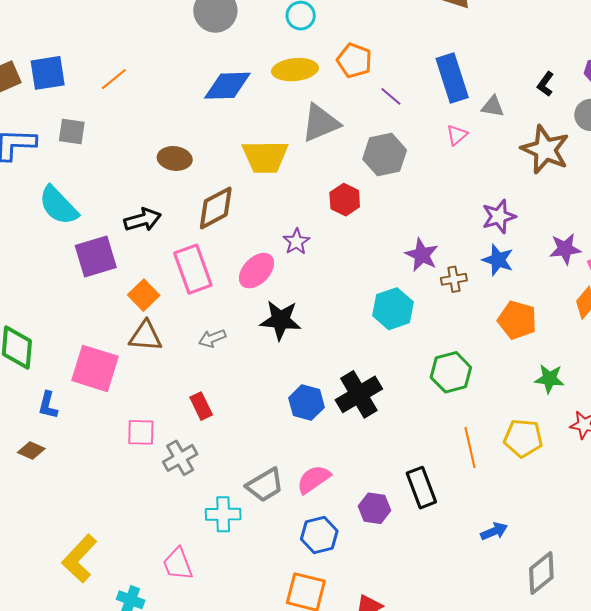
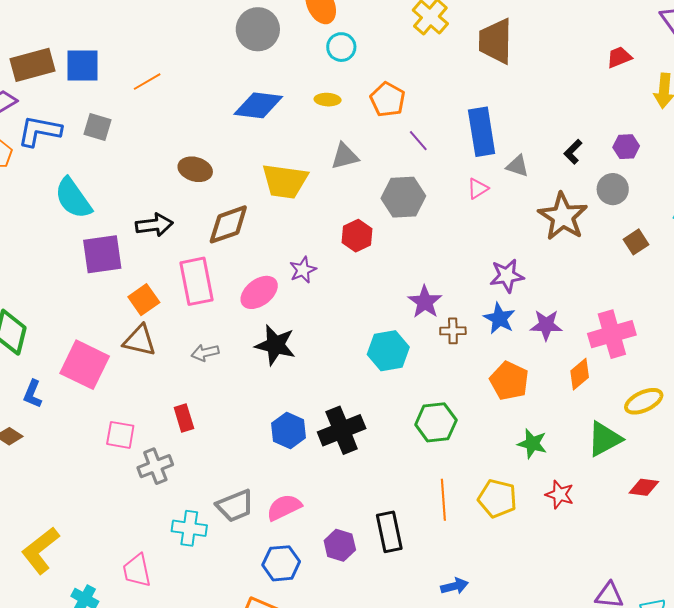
yellow ellipse: (295, 70) -> (328, 100), size x0.6
gray triangle: (320, 123) -> (345, 156), size x0.7
purple star: (565, 249) -> (546, 325), moved

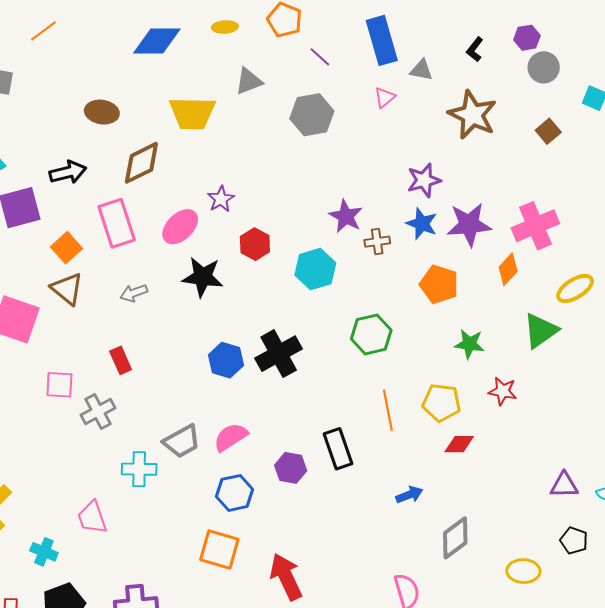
gray circle: (613, 189) -> (544, 67), moved
red hexagon: (357, 236) -> (255, 244), moved
purple star: (546, 325) -> (469, 224), size x1.4
brown triangle: (139, 341) -> (67, 289), turned 33
red diamond: (644, 487) -> (459, 444), moved

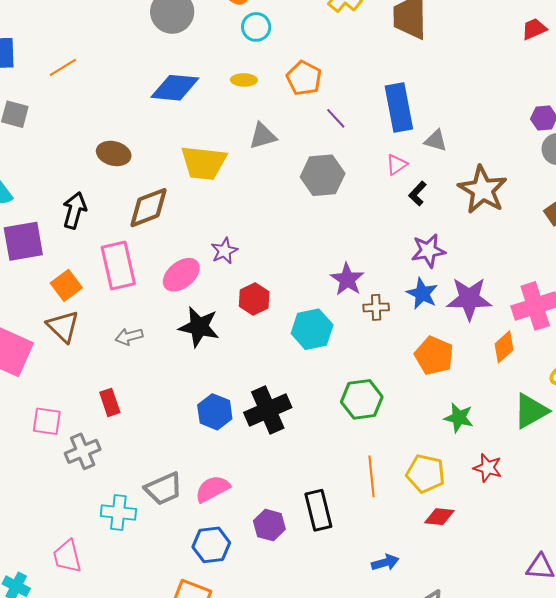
black L-shape: (475, 49) -> (418, 194), moved
black arrow: (68, 172) -> (74, 210), turned -66

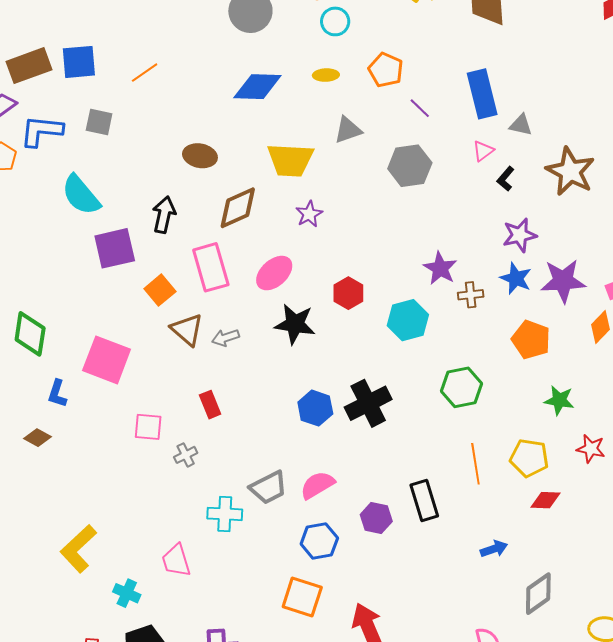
purple star: (224, 251) -> (309, 214), moved
brown triangle: (63, 326) -> (187, 330), moved
gray cross: (83, 451) -> (186, 455), size x0.7

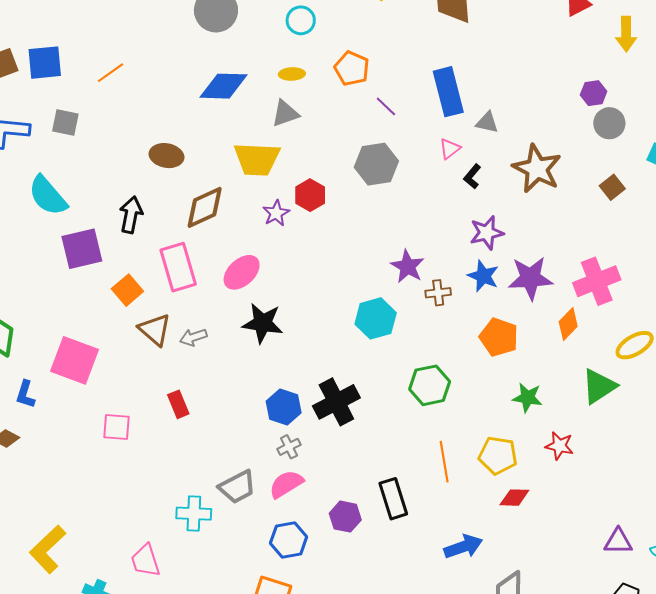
gray triangle: (348, 130) -> (285, 113), moved
red hexagon: (348, 293) -> (310, 195), moved
gray cross: (186, 455) -> (289, 447), moved
blue arrow: (494, 549) -> (463, 547), size x1.4

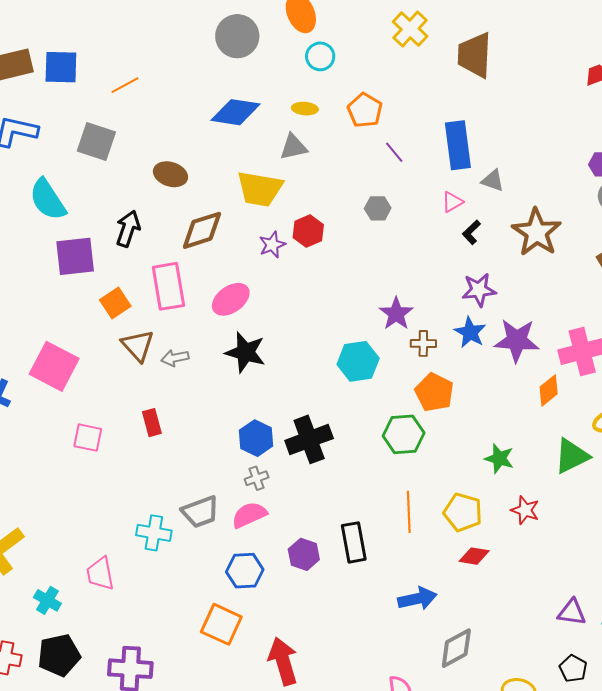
gray square: (65, 122) -> (96, 142), moved, size x1.4
gray hexagon: (376, 164) -> (378, 208), size x0.6
orange pentagon: (499, 337) -> (434, 392), moved

